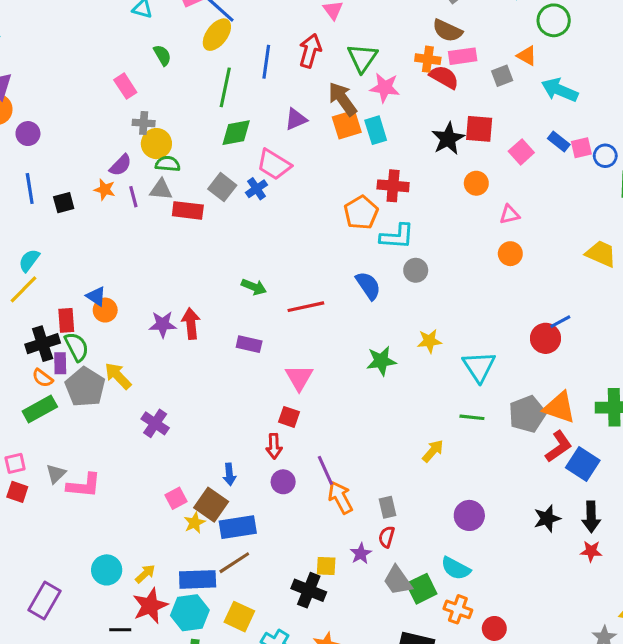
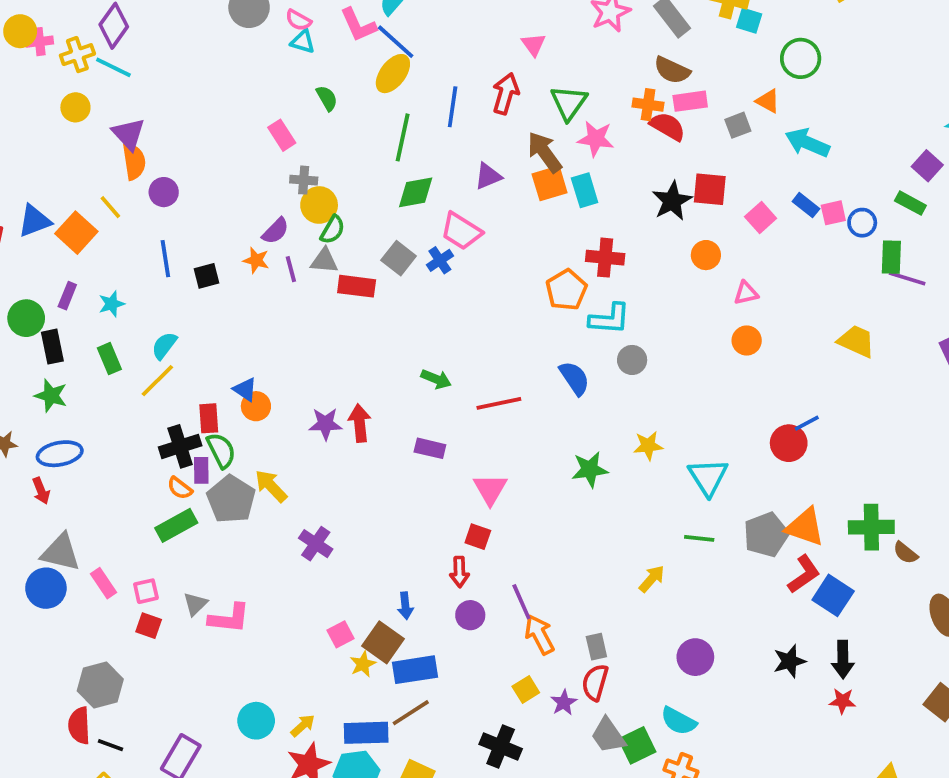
green semicircle: (168, 164) -> (333, 230), turned 115
red semicircle: (387, 537) -> (595, 682), size x1.4
yellow square: (326, 566) -> (526, 689), moved, turned -35

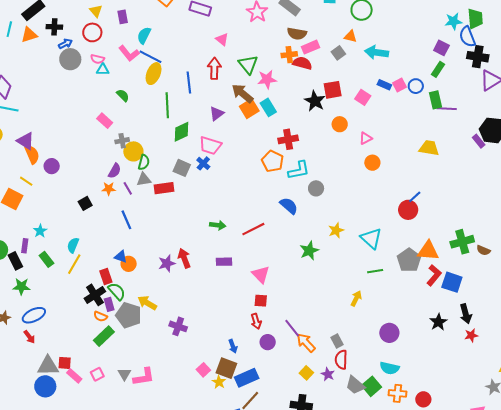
green rectangle: (910, 203) -> (438, 69), turned -70
blue line: (165, 259) -> (126, 220), moved
purple rectangle: (67, 296) -> (25, 246), moved
red square: (149, 626) -> (65, 363), moved

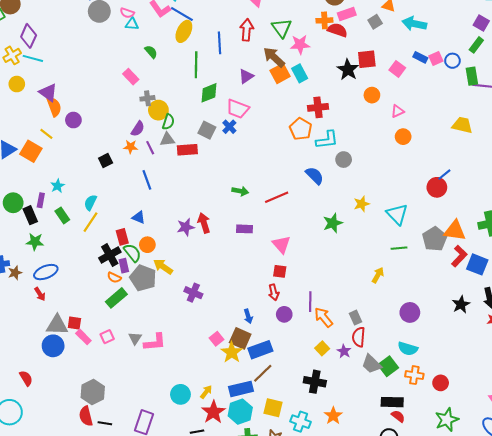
orange circle: (129, 264) -> (147, 245), moved
purple line: (292, 328) -> (310, 302), turned 36
yellow star: (219, 382) -> (232, 352), size x1.5

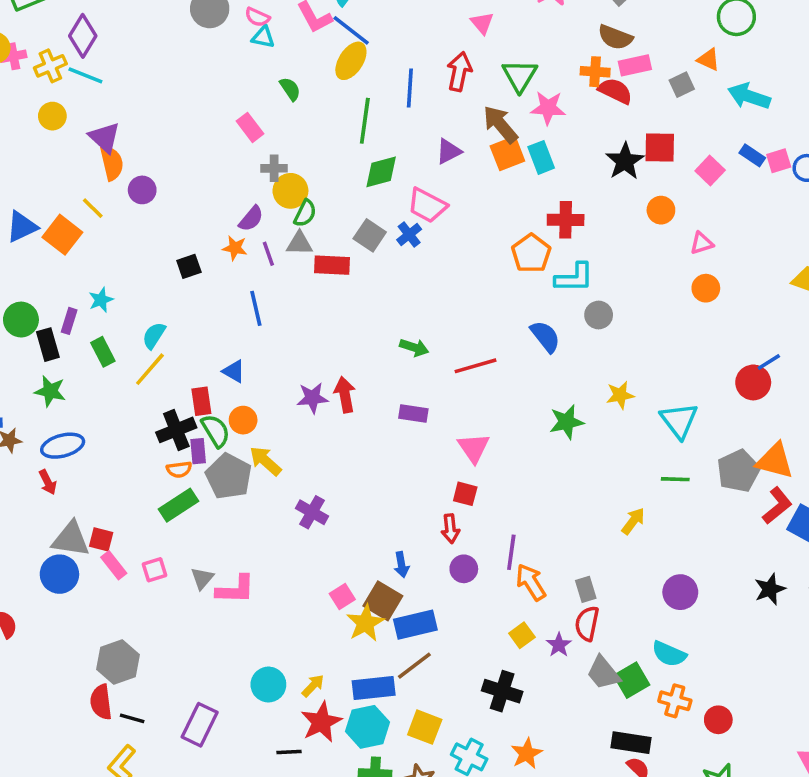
orange semicircle: (114, 277) -> (179, 469), turned -40

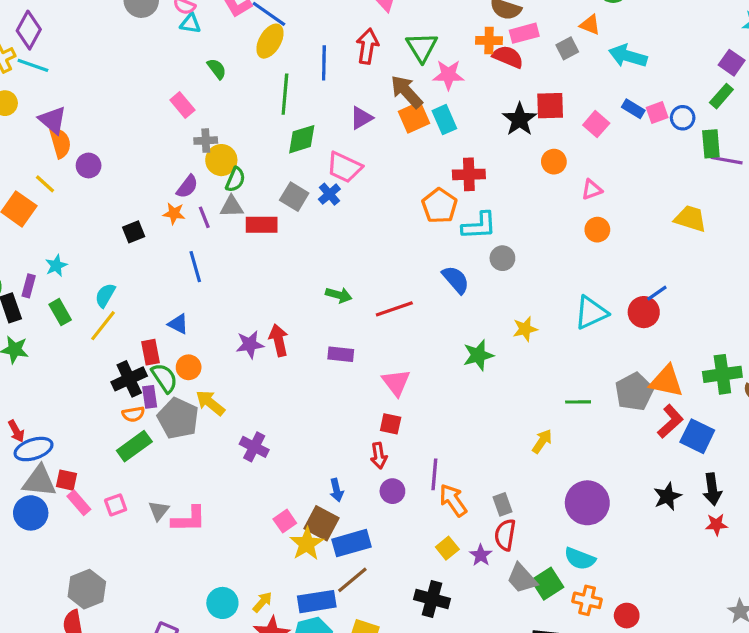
cyan triangle: (679, 420) -> (591, 313), moved, turned 45
blue ellipse: (63, 446) -> (34, 449), moved
purple circle: (680, 592) -> (587, 503), size x1.4

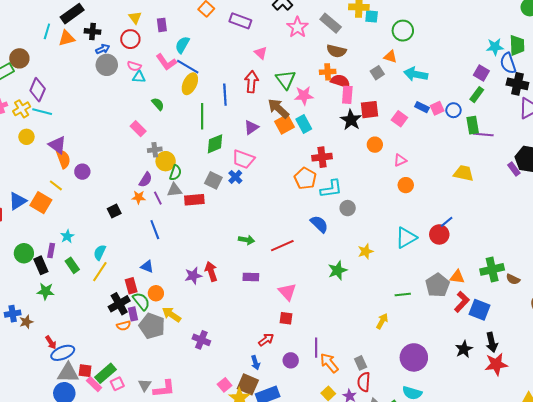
pink rectangle: (524, 33) -> (347, 95), moved, turned -66
orange triangle: (666, 381) -> (457, 277), size x0.7
green rectangle: (134, 446) -> (105, 373), moved
red arrow: (379, 456) -> (266, 340), moved, turned -112
red star: (716, 525) -> (496, 364), size x1.6

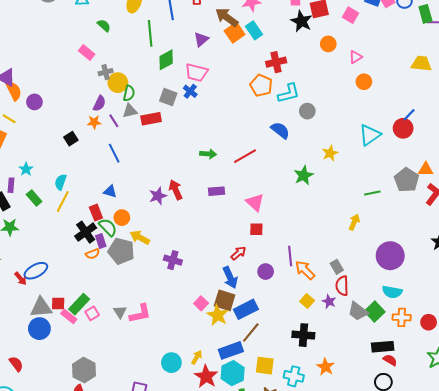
blue ellipse: (63, 353) -> (36, 271), moved
blue arrow: (255, 363) -> (230, 278), size x1.5

